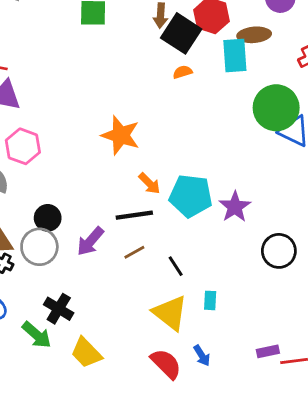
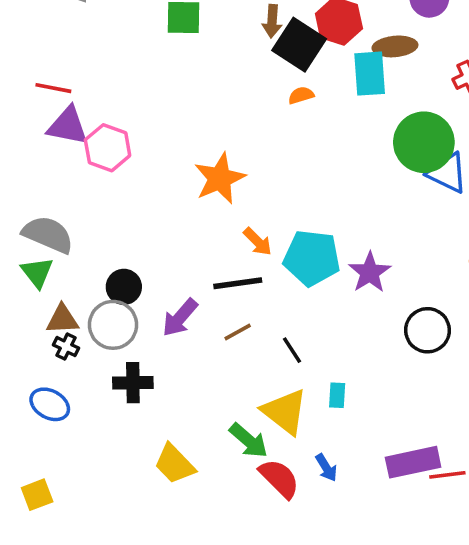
orange star: (121, 135) -> (220, 178), turned 30
pink hexagon: (23, 146) -> (108, 148), moved
black cross: (59, 309) -> (133, 383), moved, turned -32
green arrow: (37, 335) -> (249, 441), moved
purple rectangle: (268, 351) -> (413, 462), size x1.8

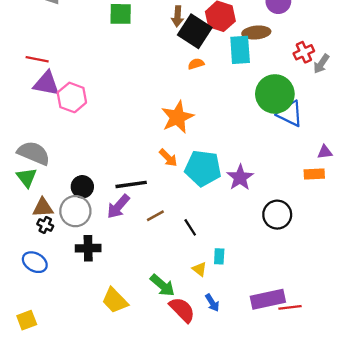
orange star: (220, 178) -> (177, 117), moved
black line: (238, 283) -> (131, 184), moved
yellow triangle: (285, 412) -> (199, 269), moved, size x0.5

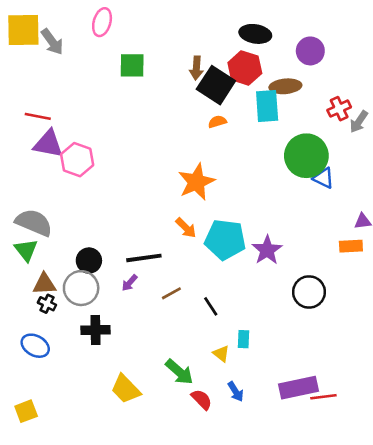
blue triangle: (290, 114) -> (323, 178), size x0.7
purple arrow: (118, 206) -> (130, 283), size x0.6
red semicircle: (182, 310) -> (202, 399), size x0.7

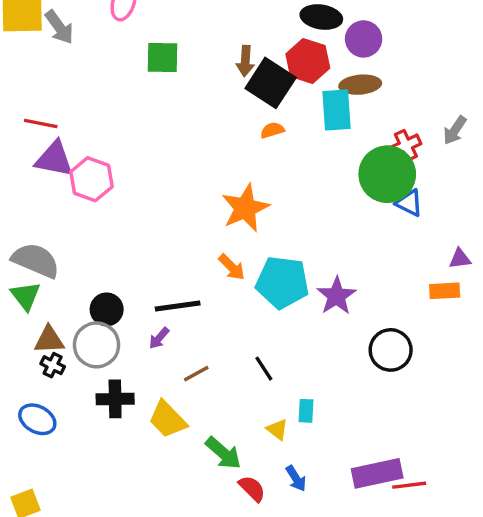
purple circle: (310, 51) -> (364, 39), moved
red cross: (339, 109) -> (406, 145), moved
brown line: (171, 293) -> (196, 374), moved
yellow trapezoid: (126, 389) -> (167, 419), moved

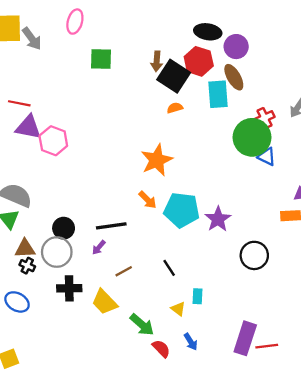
brown ellipse: (360, 85) -> (234, 77), turned 65
purple rectangle: (377, 473) -> (245, 338), turned -60

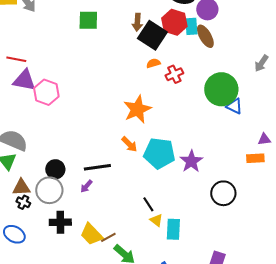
cyan rectangle: (218, 94) -> (191, 26), moved, size x0.7
red cross: (264, 118) -> (174, 74), moved
brown line: (124, 271) -> (108, 237), moved
cyan rectangle: (198, 296) -> (173, 229), size x1.5
yellow triangle: (178, 309) -> (156, 220), moved

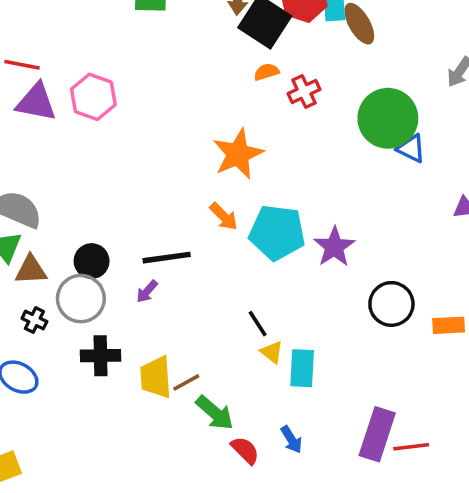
pink hexagon: (46, 92) -> (93, 97), moved
orange rectangle: (255, 158) -> (449, 325), moved
brown triangle: (21, 187) -> (31, 270), moved
yellow trapezoid: (91, 234) -> (156, 377), turned 40

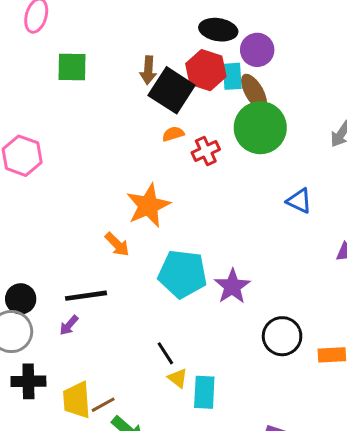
green circle: (388, 118) -> (260, 128), moved
orange arrow: (224, 216) -> (117, 244), moved

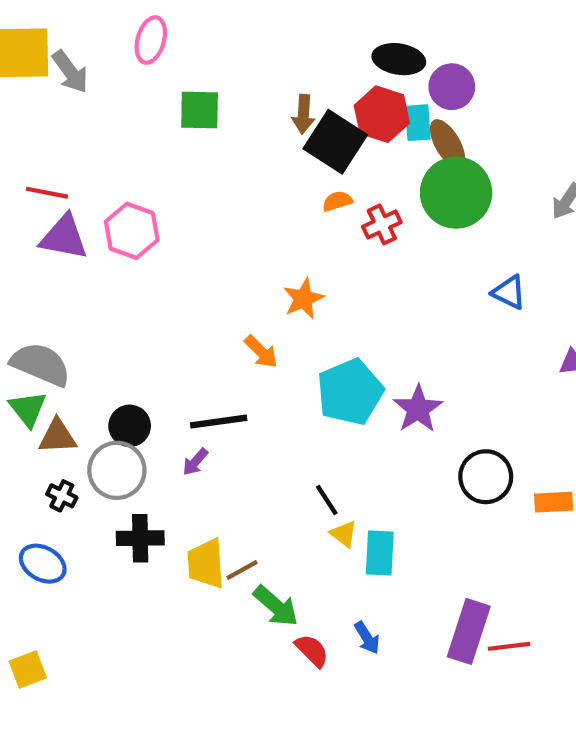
orange star: (148, 205) -> (303, 299), size x0.7
cyan pentagon: (182, 274) -> (350, 392), turned -30

